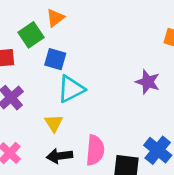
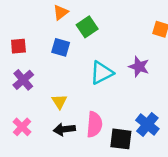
green square: (31, 35) -> (87, 27), moved
cyan triangle: (71, 89) -> (102, 73), moved

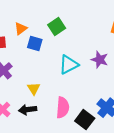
orange triangle: (61, 12) -> (21, 29), moved
black arrow: (64, 129) -> (28, 110), moved
black square: (121, 139) -> (85, 120), turned 30

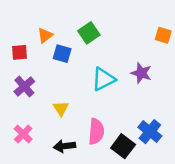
black arrow: (28, 110) -> (65, 146), moved

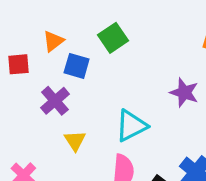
cyan triangle: (104, 79) -> (131, 126), moved
purple cross: (24, 86) -> (55, 101), moved

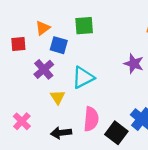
green square: (113, 38) -> (84, 26), turned 30
cyan triangle: (131, 126) -> (83, 77), moved

